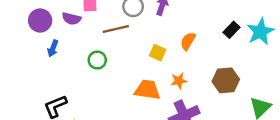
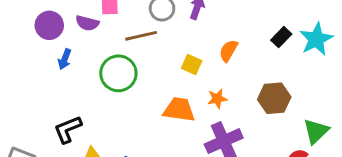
green circle: (97, 60) -> (118, 73), size x1.6

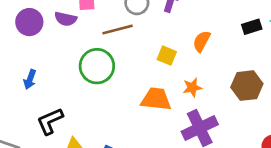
black rectangle: (281, 37) -> (252, 27), turned 30
blue arrow: (65, 59) -> (30, 79), moved

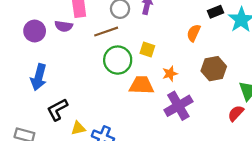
black rectangle: (252, 27) -> (216, 12), moved
orange semicircle: (202, 41) -> (194, 33), moved
green circle: (97, 66) -> (118, 60), moved
blue arrow: (30, 79) -> (39, 77), size x1.6

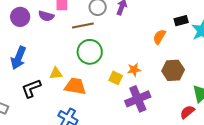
yellow square: (147, 49) -> (116, 78), moved
orange trapezoid: (141, 85) -> (75, 86), moved
yellow triangle: (78, 128) -> (56, 73), moved

